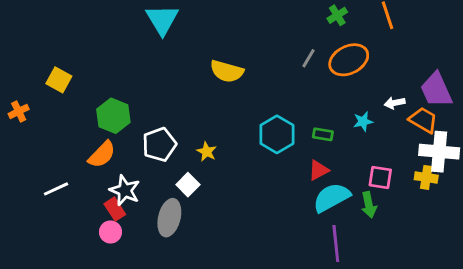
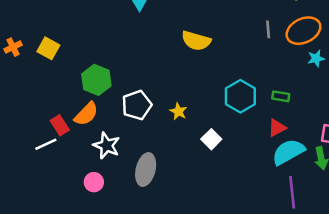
gray line: (309, 58) -> (268, 29), turned -36
orange cross: (19, 111) -> (13, 47), moved
cyan star: (363, 121) -> (316, 58), moved
white square: (188, 185) -> (211, 139), moved
red rectangle: (115, 209) -> (60, 125), moved

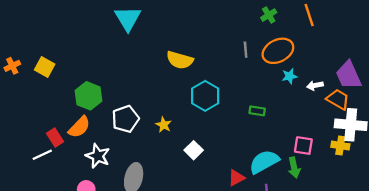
cyan hexagon: (240, 96) -> (205, 96), moved
red triangle: (277, 128) -> (236, 178), moved

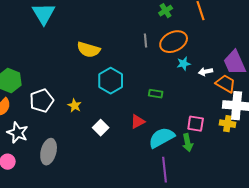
red triangle: (236, 178) -> (138, 122), moved

